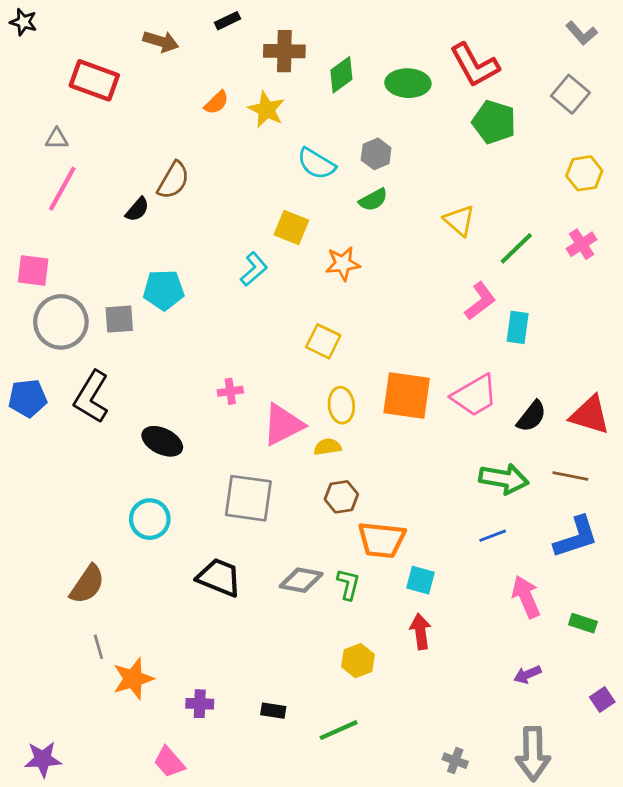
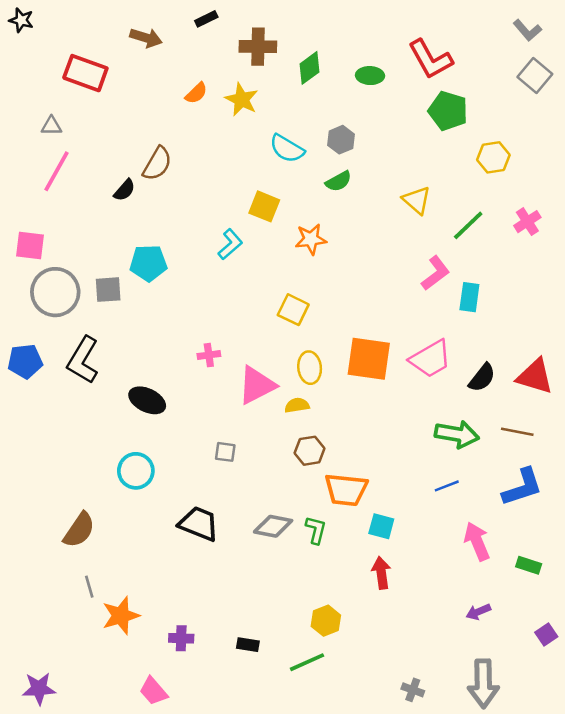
green ellipse: (408, 83) -> (370, 76), size x0.7
gray square: (570, 94) -> (535, 76), moved
yellow hexagon: (584, 173) -> (493, 157), moved
gray square: (248, 498) -> (225, 452), size x0.5
yellow hexagon: (358, 661) -> (326, 621), moved

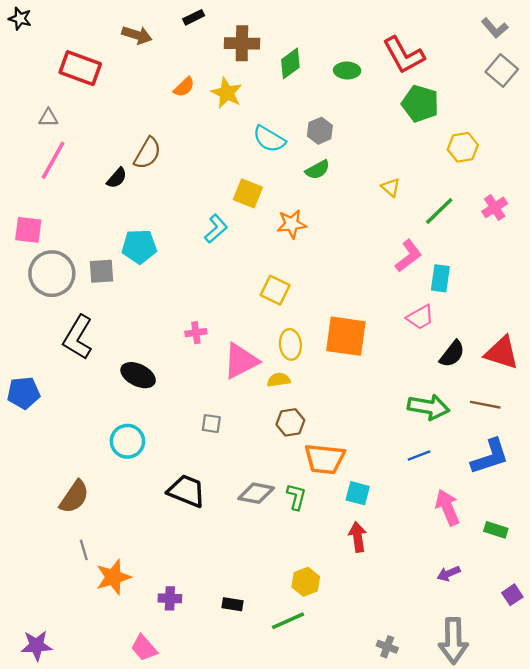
yellow triangle: (417, 200) -> (391, 187), size x0.7
pink trapezoid: (430, 359) -> (420, 317), moved, size x0.7
blue pentagon: (25, 361) -> (24, 393), moved

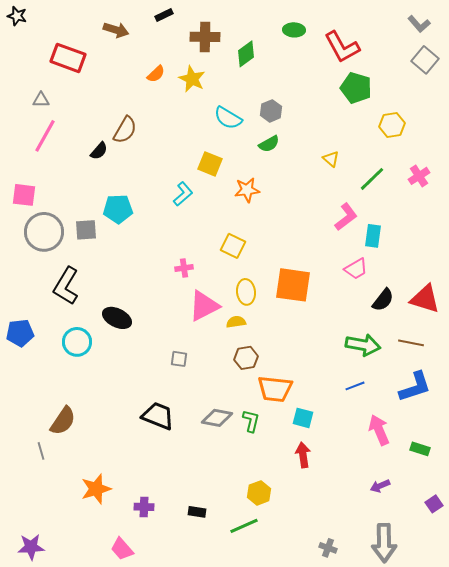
green ellipse: (347, 70) -> (294, 30), moved
pink cross: (196, 333) -> (184, 268), moved
cyan circle: (127, 441) -> (77, 342), moved
gray line: (84, 550) -> (41, 451), moved

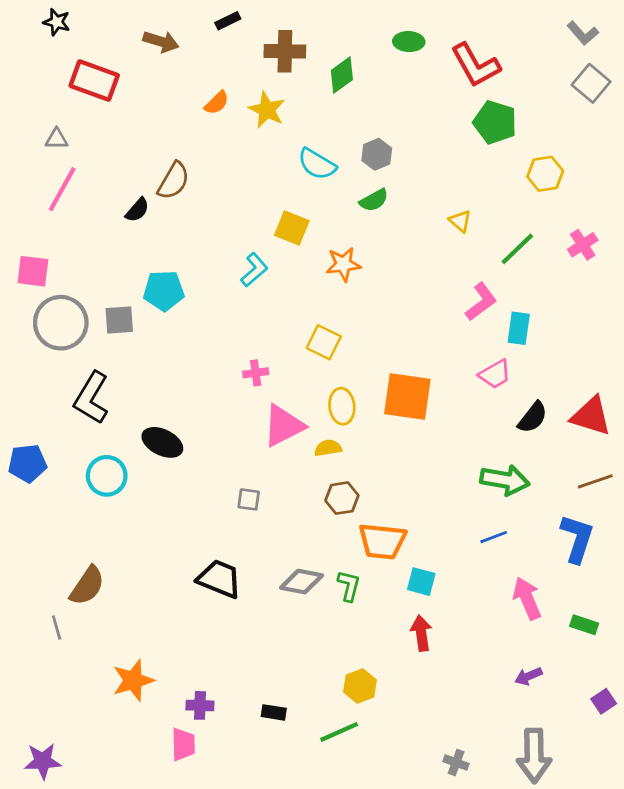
black star: (17, 16) -> (57, 22), moved
brown line: (411, 343) -> (595, 481), moved, turned -30
blue L-shape: (415, 387) -> (577, 538), turned -54
pink trapezoid: (122, 549) -> (183, 744), moved, turned -140

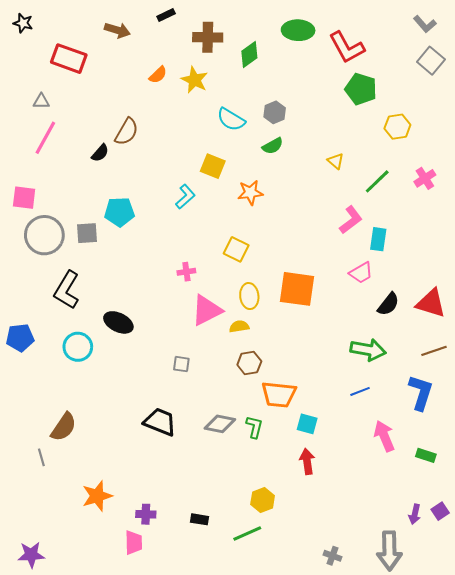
black star: (57, 22) -> (23, 23), moved
green ellipse: (409, 42) -> (298, 30), size x1.4
purple arrow: (528, 676) -> (415, 514), moved, turned -54

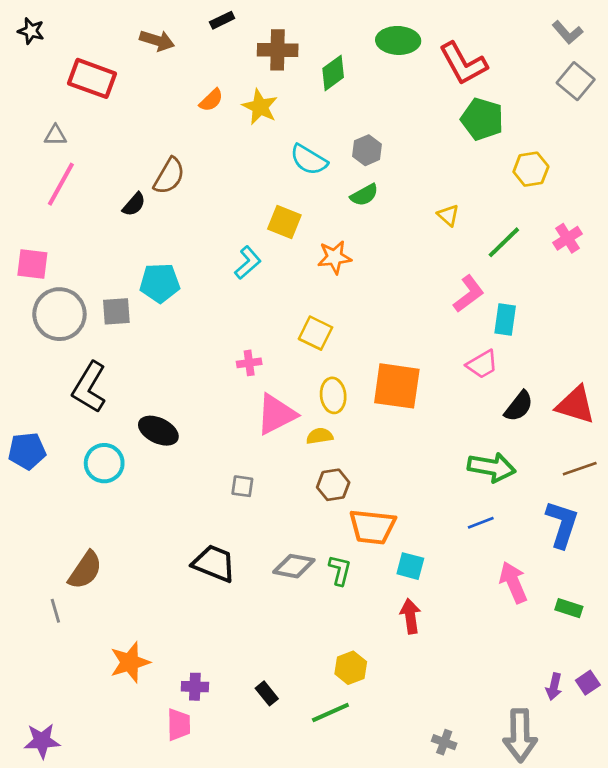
black rectangle: (200, 519) -> (267, 693), turned 42

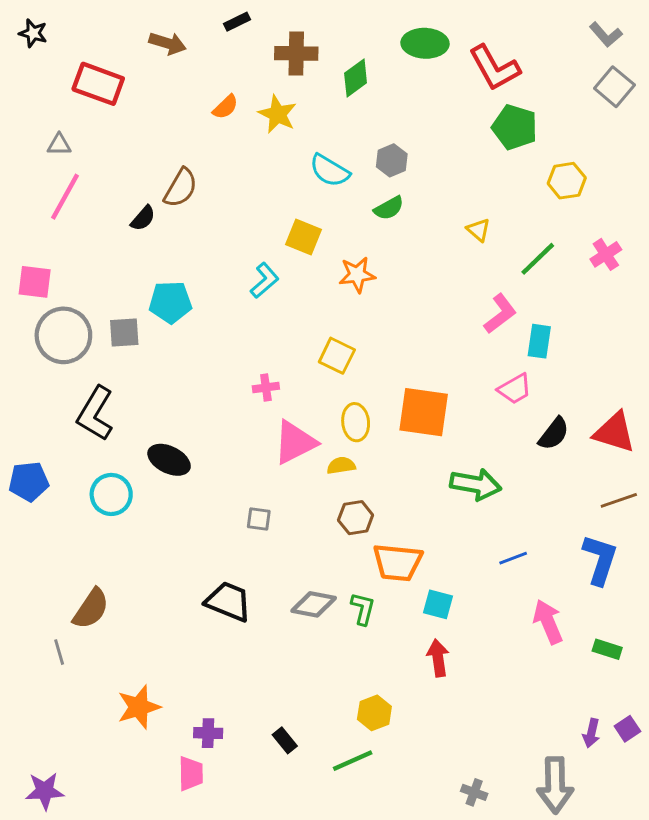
green arrow: (492, 467) -> (476, 484), moved

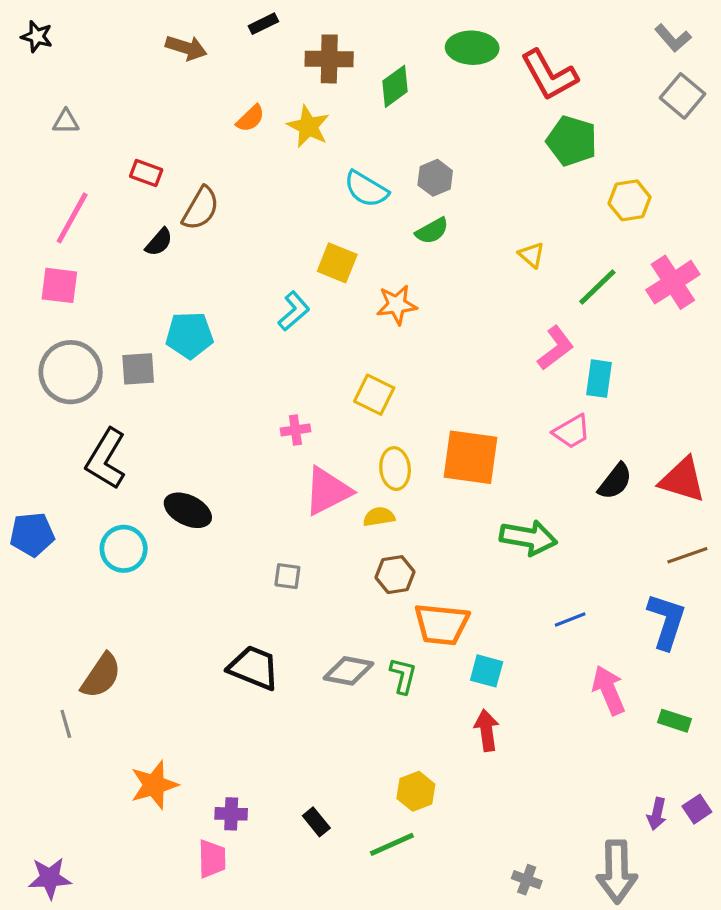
red rectangle: (98, 84) -> (146, 173), moved, size x0.6
gray triangle: (59, 145) -> (66, 122), moved
pink cross: (606, 254) -> (673, 282), size x1.5
pink square: (35, 282) -> (59, 285), moved

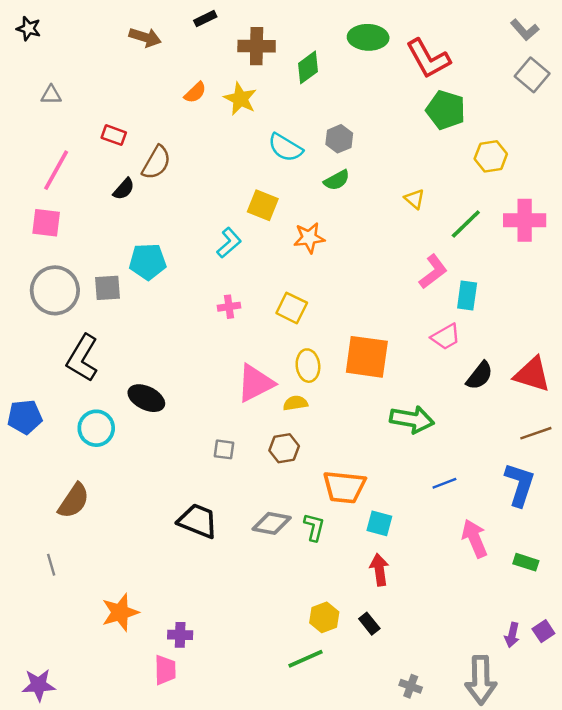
pink cross: (673, 282) -> (525, 220), turned 33
pink cross: (295, 430) -> (229, 307), moved
brown hexagon: (395, 575) -> (284, 448), moved
brown semicircle: (101, 676) -> (74, 501), moved
black rectangle: (316, 822) -> (369, 624), moved

